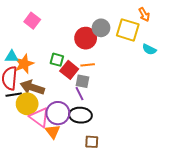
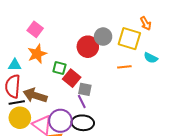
orange star: (24, 64) -> (37, 54), moved
orange line: (88, 65) -> (124, 67), moved
yellow circle: (27, 104) -> (20, 118), moved

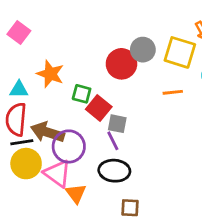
pink square: (35, 29) -> (19, 33), moved
orange star: (37, 54) -> (50, 74), turned -30
purple circle: (60, 121) -> (69, 146), moved

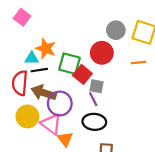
red circle: (121, 64) -> (102, 53), moved
cyan triangle: (19, 89) -> (32, 58), moved
green square: (82, 94) -> (69, 64), size x1.5
black line: (22, 142) -> (39, 70), moved

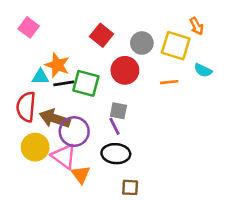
black line: (39, 70) -> (64, 83), moved
red square: (82, 74) -> (102, 35), moved

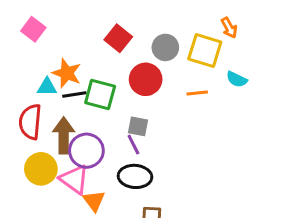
brown arrow: (55, 118) -> (64, 135), turned 72

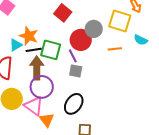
gray circle: (165, 47) -> (94, 29), moved
cyan triangle: (47, 87) -> (16, 45), turned -32
brown arrow: (64, 135) -> (37, 68), moved
purple line: (133, 145) -> (73, 56), moved
black ellipse: (135, 176) -> (74, 104), turned -60

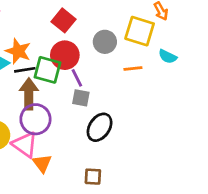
red circle: (81, 40) -> (65, 55), moved
black ellipse: (74, 104) -> (100, 127), moved

